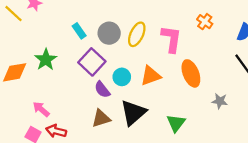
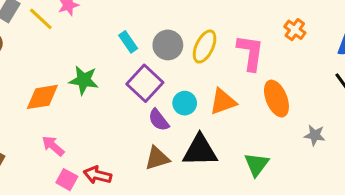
green star: (46, 60) -> (84, 80), turned -30
pink arrow: (41, 109) -> (53, 146), moved
black triangle: (133, 113) -> (200, 151), turned 40

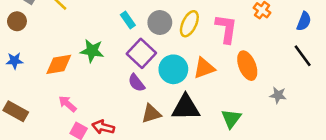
cyan circle: (185, 103) -> (173, 69), size x1.5
purple semicircle: (159, 120) -> (136, 83), moved

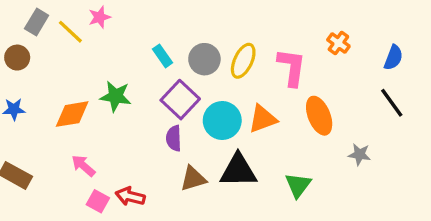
purple semicircle: (136, 83) -> (174, 138), turned 36

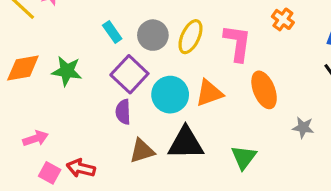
orange diamond: (72, 114) -> (23, 68), moved
pink arrow: (83, 166) -> (35, 138), turned 120

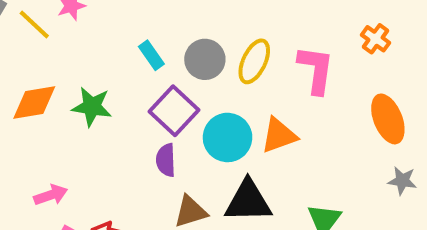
orange ellipse: (264, 90) -> (388, 119), moved

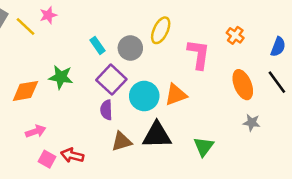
yellow ellipse: (254, 61) -> (161, 30), moved
orange diamond: (34, 103) -> (25, 91), moved

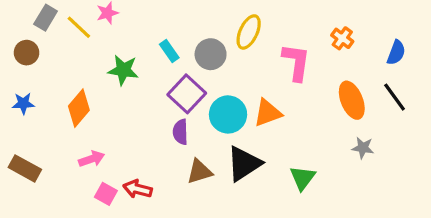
green star: (61, 77) -> (123, 70), moved
orange diamond: (25, 91) -> (79, 108), turned -40
black triangle: (157, 135) -> (244, 164), turned -32

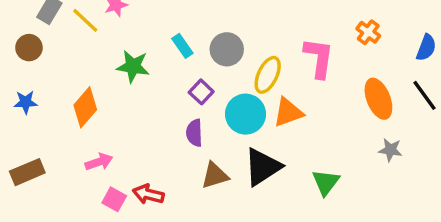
yellow ellipse: (249, 32) -> (268, 75), moved
purple square: (187, 94) -> (201, 92), size x0.6
brown rectangle: (25, 168) -> (27, 172), turned -52

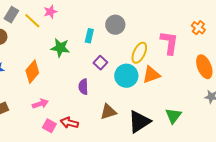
cyan rectangle: (182, 46) -> (89, 36), turned 48
gray circle: (227, 49) -> (115, 25), moved
purple semicircle: (194, 133) -> (83, 87), moved
black triangle: (263, 167) -> (139, 122), moved

